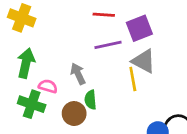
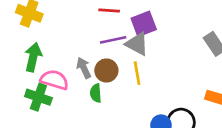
gray triangle: (144, 61) -> (137, 44), moved
pink semicircle: (48, 86) -> (54, 80), size x1.5
brown circle: (74, 114) -> (106, 71), moved

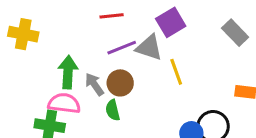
purple square: (144, 24) -> (171, 22), moved
green arrow: (33, 57) -> (68, 72), moved
yellow line: (137, 73) -> (176, 72), moved

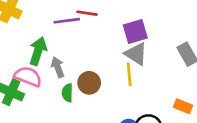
gray triangle: (149, 47) -> (136, 54), moved
purple line: (122, 48) -> (67, 21), moved
brown circle: (120, 83) -> (89, 83), moved

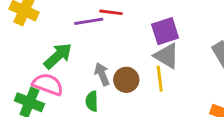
green arrow: (38, 51) -> (58, 56), turned 32
gray arrow: (58, 67) -> (102, 74), moved
brown circle: (89, 83) -> (126, 80), moved

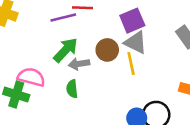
green arrow: (58, 56) -> (66, 50), moved
gray arrow: (102, 74) -> (79, 64), turned -72
brown circle: (126, 80) -> (107, 50), moved

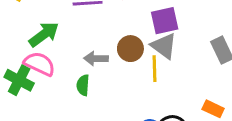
green arrow: (66, 50) -> (44, 34), moved

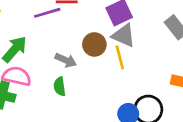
gray arrow: (96, 58) -> (66, 60), turned -145

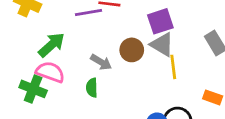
yellow line: (120, 57) -> (173, 67), moved

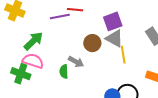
gray arrow: (101, 62) -> (76, 62), moved

